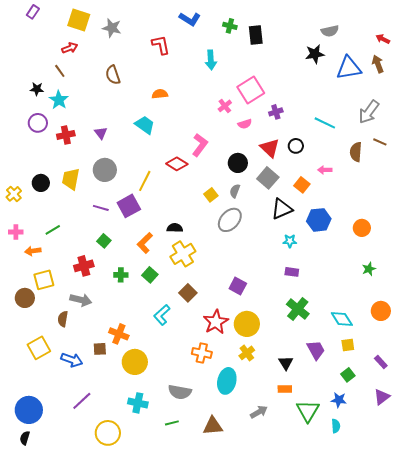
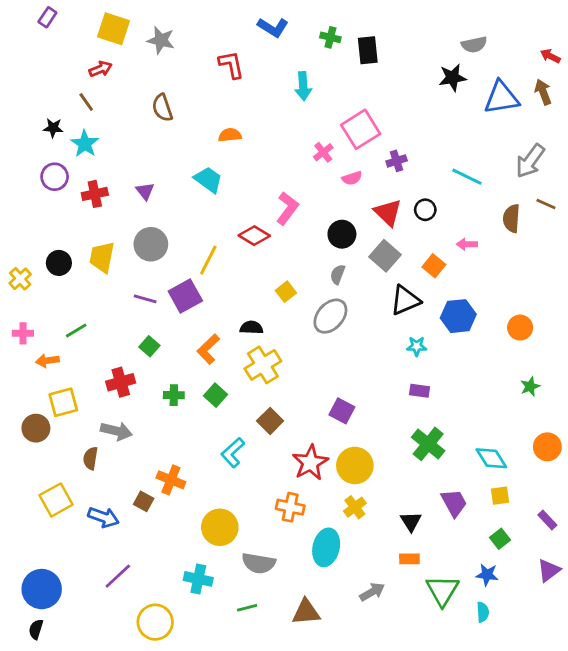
yellow square: (211, 195) -> (286, 292), moved
brown square: (100, 349) -> (144, 501), turned 32
yellow circle: (135, 362) -> (220, 527), moved

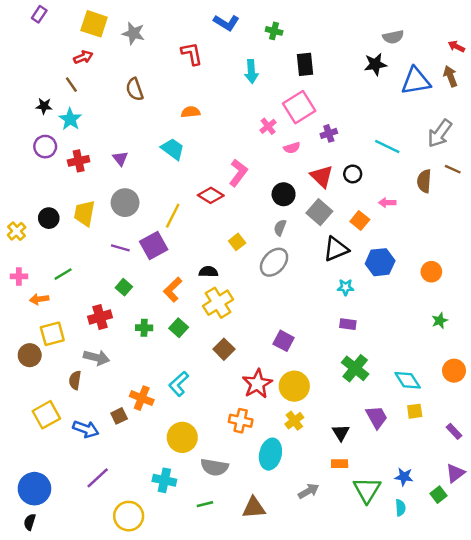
black rectangle: (368, 50) -> (305, 64), moved
cyan L-shape: (233, 453) -> (179, 384), moved
brown square: (144, 501) -> (119, 416), turned 35
green square: (500, 539) -> (439, 495), moved

